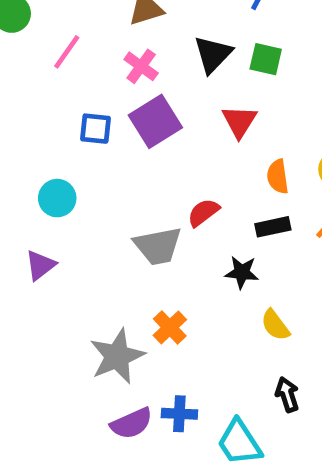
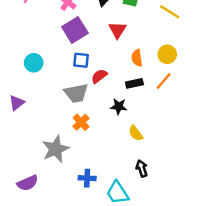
blue square: (96, 129) -> (81, 60), moved
cyan circle: (57, 198) -> (34, 63), moved
orange cross: (170, 327) -> (81, 122), moved
purple semicircle: (131, 423) -> (28, 183), moved

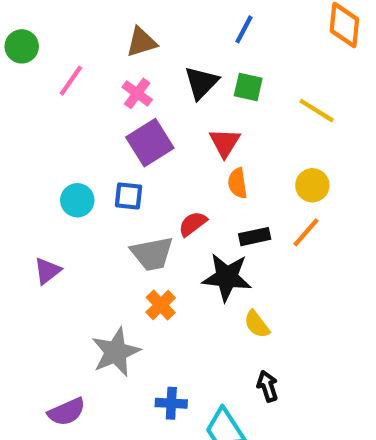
orange semicircle: (137, 58) -> (238, 183), moved
blue square: (81, 60) -> (129, 196), moved
black star: (119, 106) -> (227, 277), size x1.6

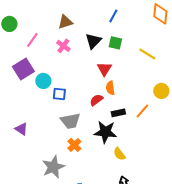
purple square: (150, 143) -> (23, 69), moved
yellow circle: (312, 185) -> (161, 91), moved
cyan circle: (77, 200) -> (43, 81), moved
red semicircle: (193, 224) -> (96, 100), moved
purple triangle: (47, 271) -> (21, 129), turned -48

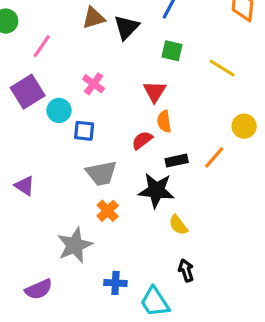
black triangle: (93, 41) -> (126, 27), moved
pink cross: (63, 46) -> (94, 84), moved

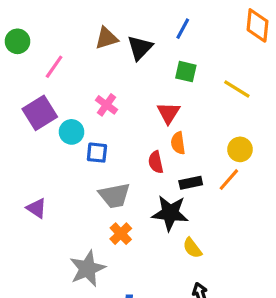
yellow circle: (244, 126) -> (240, 149), moved
red semicircle: (142, 140) -> (156, 162), turned -65

